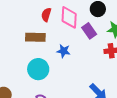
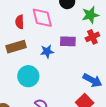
purple rectangle: (89, 31) -> (68, 41), moved, turned -35

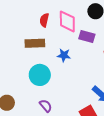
purple rectangle: (68, 41) -> (87, 37), moved

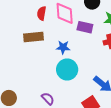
cyan circle: (40, 75) -> (67, 70), moved

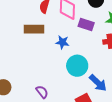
cyan circle: (67, 70) -> (77, 66), moved

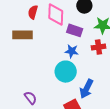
blue star: (62, 42) -> (72, 51), moved
blue arrow: (98, 83) -> (86, 89), turned 72

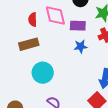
cyan circle: (66, 72) -> (43, 73), moved

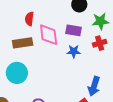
pink diamond: (55, 15) -> (49, 35), moved
cyan circle: (43, 73) -> (17, 73), moved

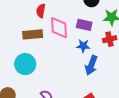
blue arrow: (94, 86) -> (91, 65), moved

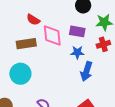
red semicircle: (41, 11) -> (33, 20), turned -64

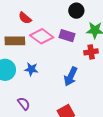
pink diamond: (52, 36) -> (42, 36), turned -55
blue star: (77, 52) -> (31, 69), moved

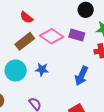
red semicircle: (25, 18) -> (26, 17), moved
brown rectangle: (15, 41) -> (25, 41), turned -36

